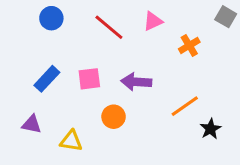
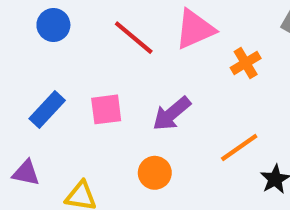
pink triangle: (153, 21) -> (195, 29), size x1.5
purple arrow: (136, 82) -> (172, 114), turned -44
orange circle: (114, 117) -> (155, 173), moved

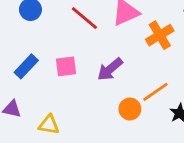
orange cross: (246, 63) -> (160, 35), size x1.4
orange circle: (155, 173) -> (130, 109), moved

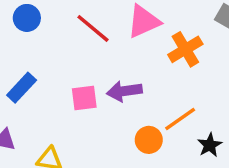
pink square: (66, 66) -> (84, 98), moved
purple arrow: (110, 69) -> (124, 91), turned 32

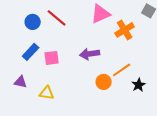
blue circle: (27, 18) -> (33, 22), moved
red line: (93, 28) -> (57, 18), moved
pink square: (84, 98) -> (52, 58), moved

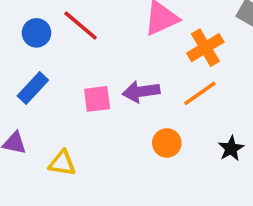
pink square: (52, 58) -> (97, 99), moved
orange line: (122, 70) -> (200, 93), moved

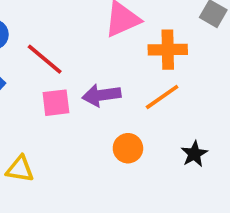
red line: (81, 26) -> (45, 59), moved
orange cross: (205, 48) -> (168, 50), turned 30

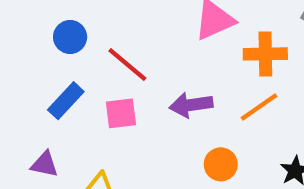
pink square: (56, 103) -> (121, 113), moved

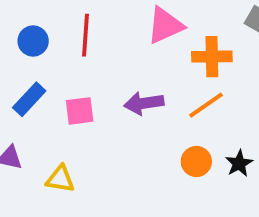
red line: (127, 65) -> (86, 35), moved, turned 54
orange circle: (221, 164) -> (196, 161), moved

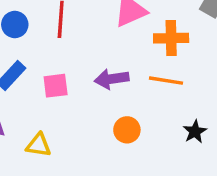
orange line: (206, 105) -> (166, 81), turned 44
orange circle: (196, 161) -> (127, 130), moved

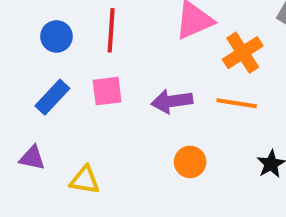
orange cross: (171, 38) -> (243, 53), turned -32
pink square: (56, 86) -> (107, 91), moved

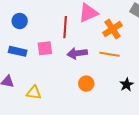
red line: (111, 30) -> (65, 27), moved
blue rectangle: (52, 97) -> (18, 51), turned 60

